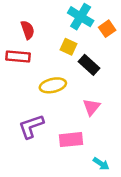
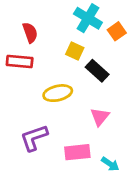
cyan arrow: (101, 164) -> (110, 164), moved

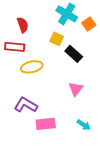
yellow ellipse: (58, 93) -> (32, 67), moved
purple L-shape: (34, 138) -> (26, 105), turned 50
pink rectangle: (77, 152) -> (46, 124), moved

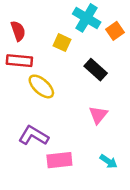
red semicircle: (23, 25) -> (18, 31), moved
yellow square: (57, 39) -> (62, 43), moved
yellow ellipse: (32, 67) -> (41, 86), turned 55

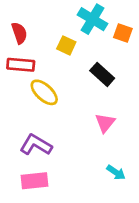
orange square: (115, 31) -> (123, 33), turned -36
pink rectangle: (59, 160) -> (35, 181), moved

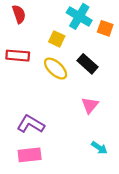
red semicircle: (19, 33) -> (19, 14), moved
yellow ellipse: (44, 92) -> (56, 69), moved

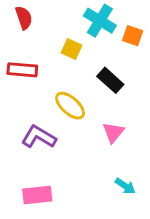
yellow ellipse: (56, 69) -> (70, 106), moved
purple L-shape: (31, 124) -> (39, 137), moved

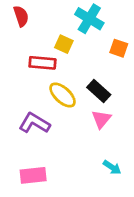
orange square: (133, 36) -> (119, 48), moved
red rectangle: (22, 70) -> (42, 63), moved
black rectangle: (110, 80) -> (99, 91), moved

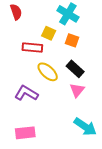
orange square: (119, 48) -> (72, 40), moved
cyan arrow: (112, 167) -> (85, 127), size x1.6

